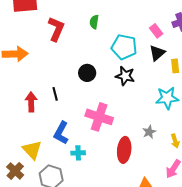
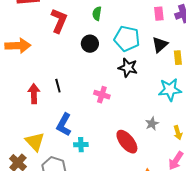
pink rectangle: (156, 31) -> (159, 14), moved, turned 32
black circle: (87, 73) -> (90, 44), moved
pink cross: (99, 117) -> (102, 95), moved, size x0.6
red ellipse: (124, 150) -> (127, 142), turned -45

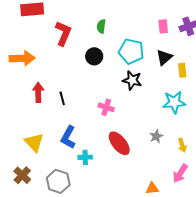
red arrow: (34, 94) -> (38, 92), moved
yellow triangle: (35, 142) -> (34, 142), moved
red ellipse: (127, 142) -> (119, 143), moved

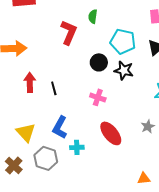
red L-shape: (63, 33) -> (69, 32), moved
black circle: (94, 56) -> (99, 62), moved
gray hexagon: (58, 181) -> (46, 158), moved

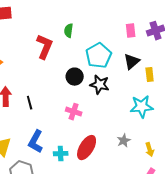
cyan pentagon: (123, 41) -> (99, 56), turned 30
red ellipse: (111, 133) -> (87, 148), turned 70
cyan cross: (77, 147) -> (61, 154), moved

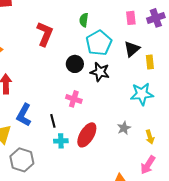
green semicircle: (69, 31) -> (84, 20), moved
black line: (30, 103) -> (53, 121), moved
blue L-shape: (36, 142) -> (24, 115), moved

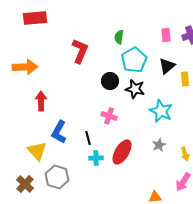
cyan star: (142, 94) -> (161, 111), moved, turned 30

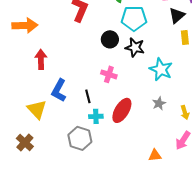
cyan pentagon: (134, 60) -> (134, 18), turned 30
black triangle: (167, 66) -> (177, 15), moved
gray hexagon: (57, 177) -> (80, 138), moved

